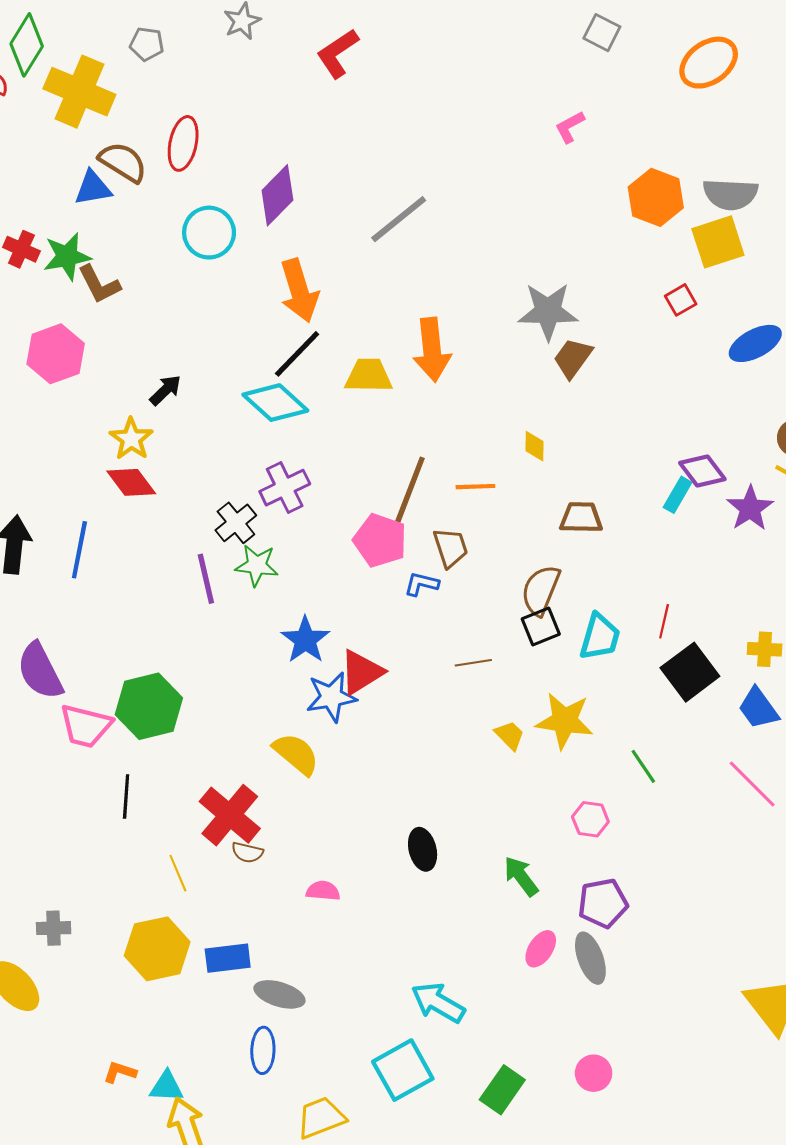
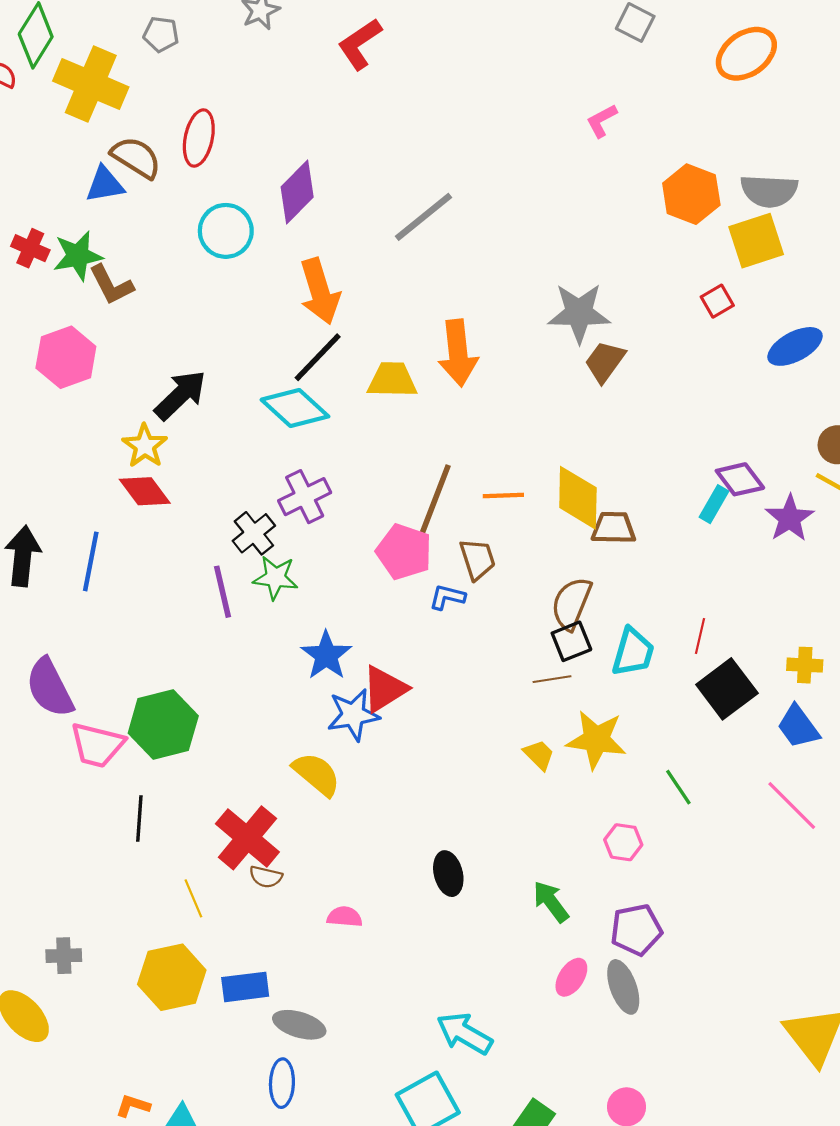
black arrow: (165, 390) -> (180, 395), size x1.6
yellow diamond: (534, 446) -> (578, 498), moved, size x2.0
brown line: (473, 663) -> (552, 679), moved

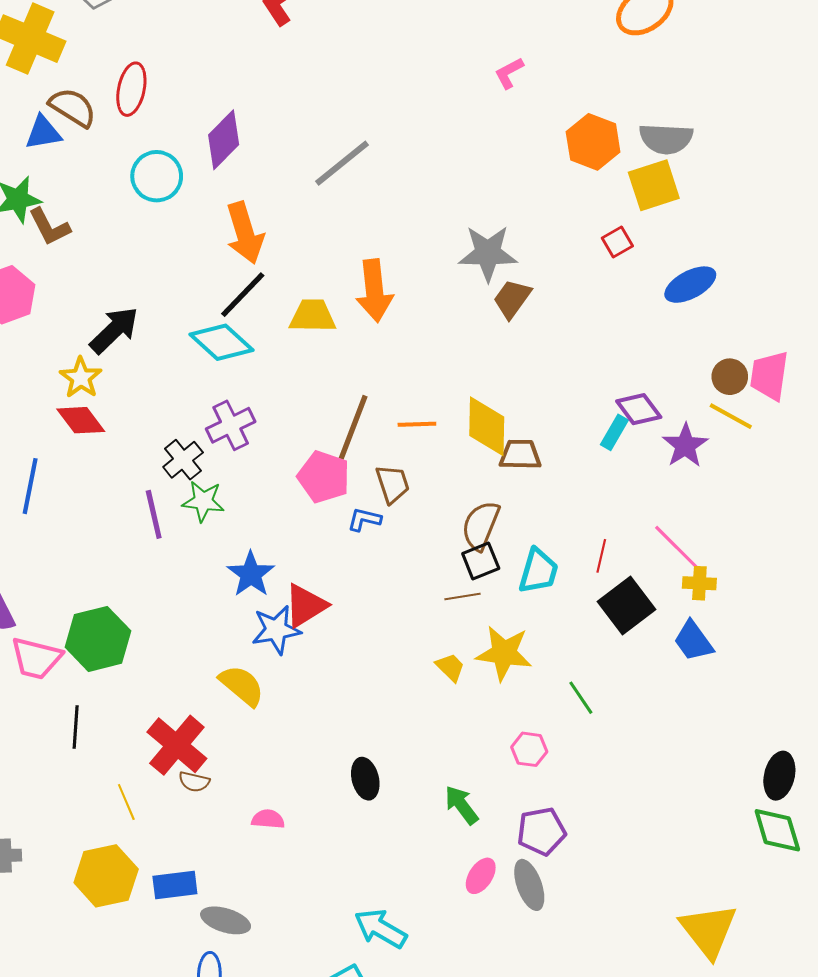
pink line: (792, 806) -> (677, 548), moved

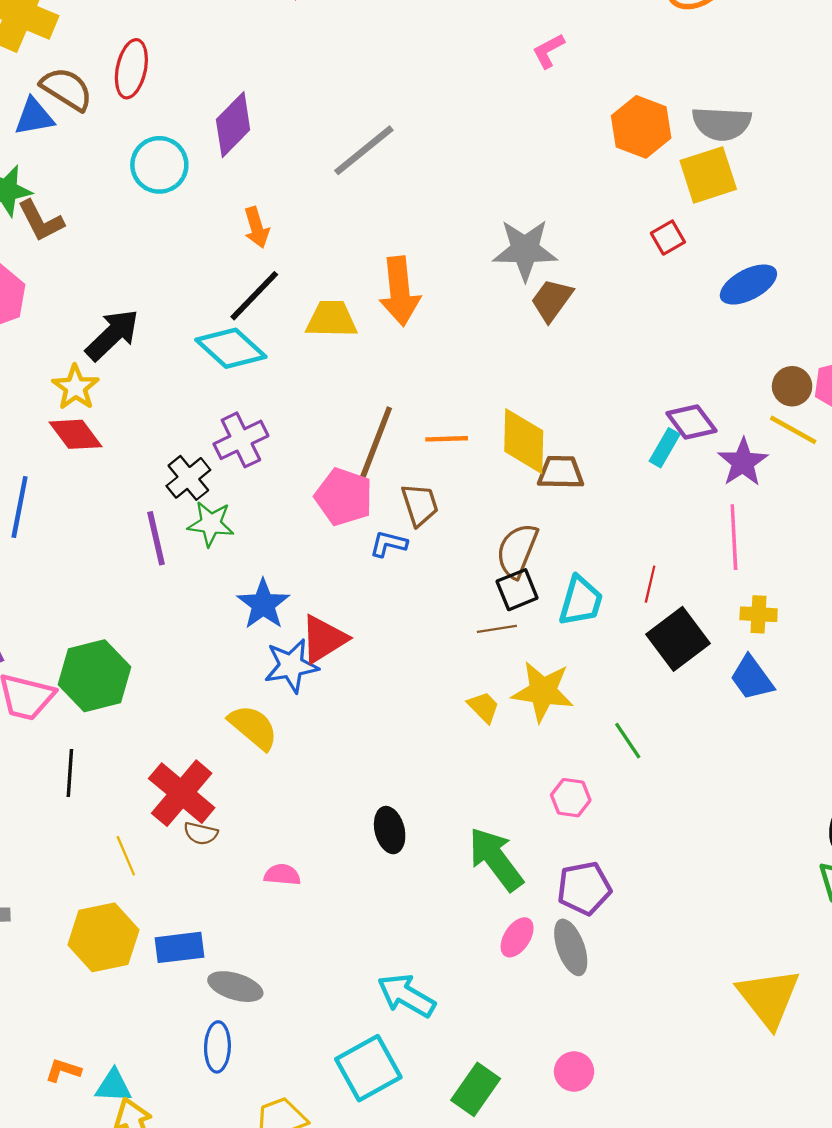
orange arrow: (245, 233) -> (257, 227), size x0.6
pink line: (677, 548) -> (734, 537), moved, turned 42
green arrow: (461, 805) -> (496, 859), size x1.5

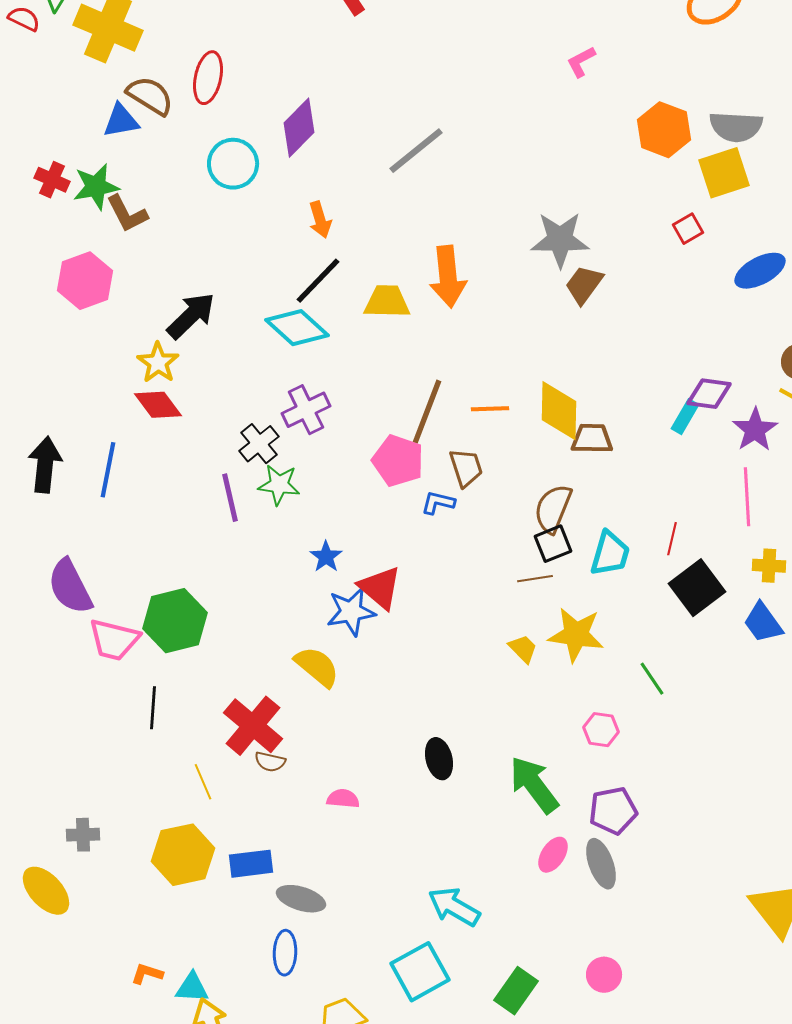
purple diamond: (691, 422) -> (709, 394), turned -45
blue star: (263, 604) -> (326, 557), size x0.7
red triangle: (324, 639) -> (380, 588), turned -48

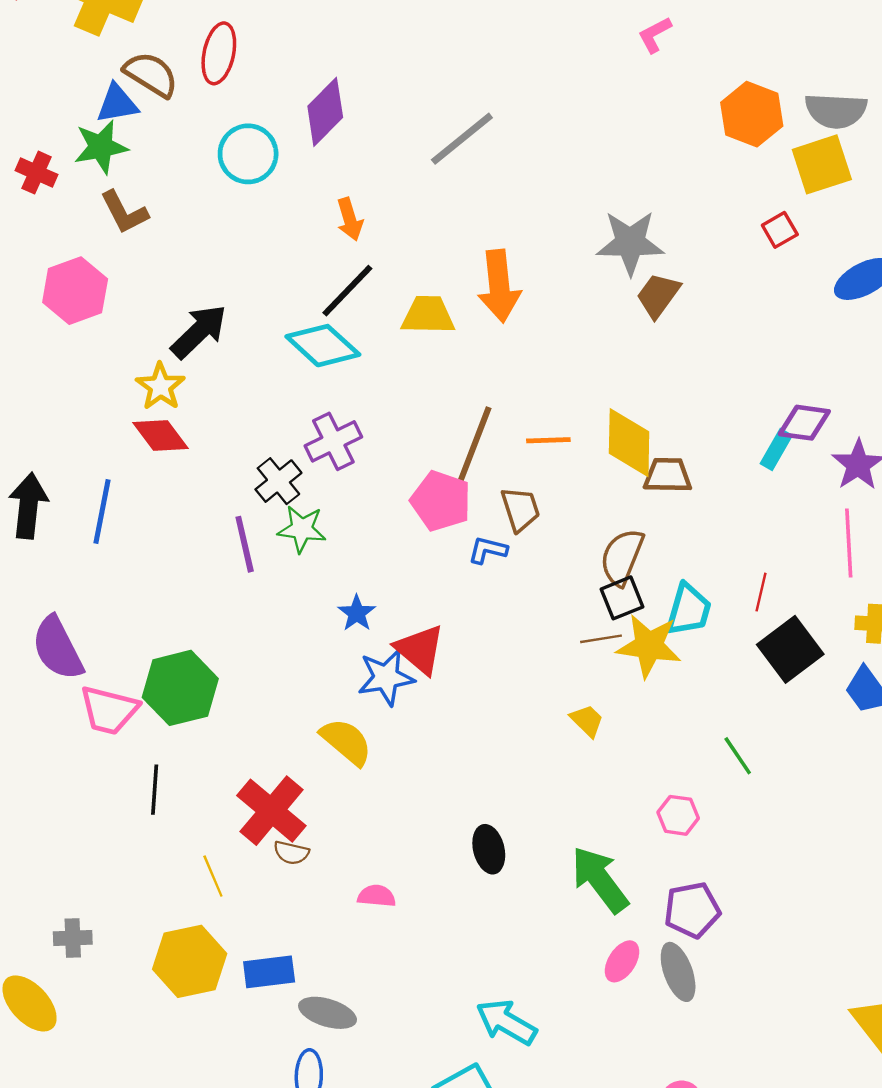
green star: (96, 187) -> (101, 147), moved
yellow star: (576, 635) -> (649, 646), moved

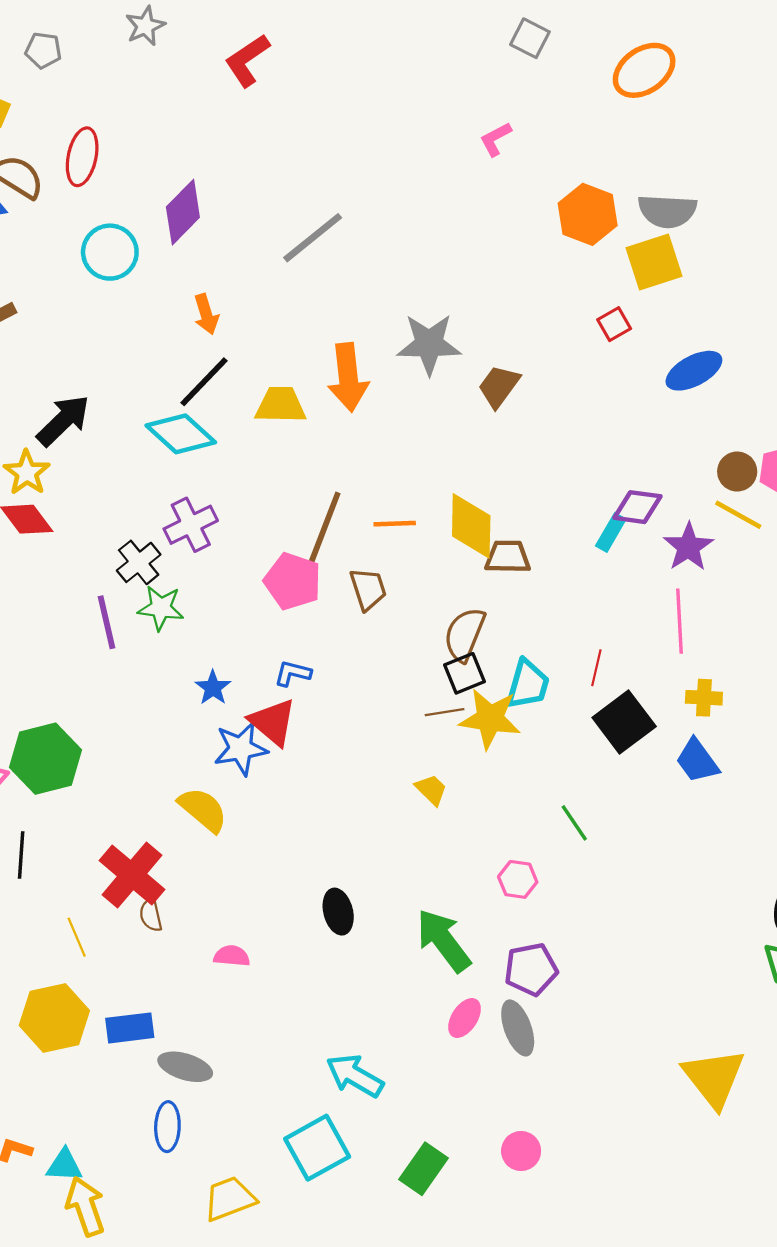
gray star: (630, 243) -> (429, 344), moved
blue L-shape: (488, 550) -> (293, 673), moved
brown semicircle: (291, 853) -> (151, 915), turned 64

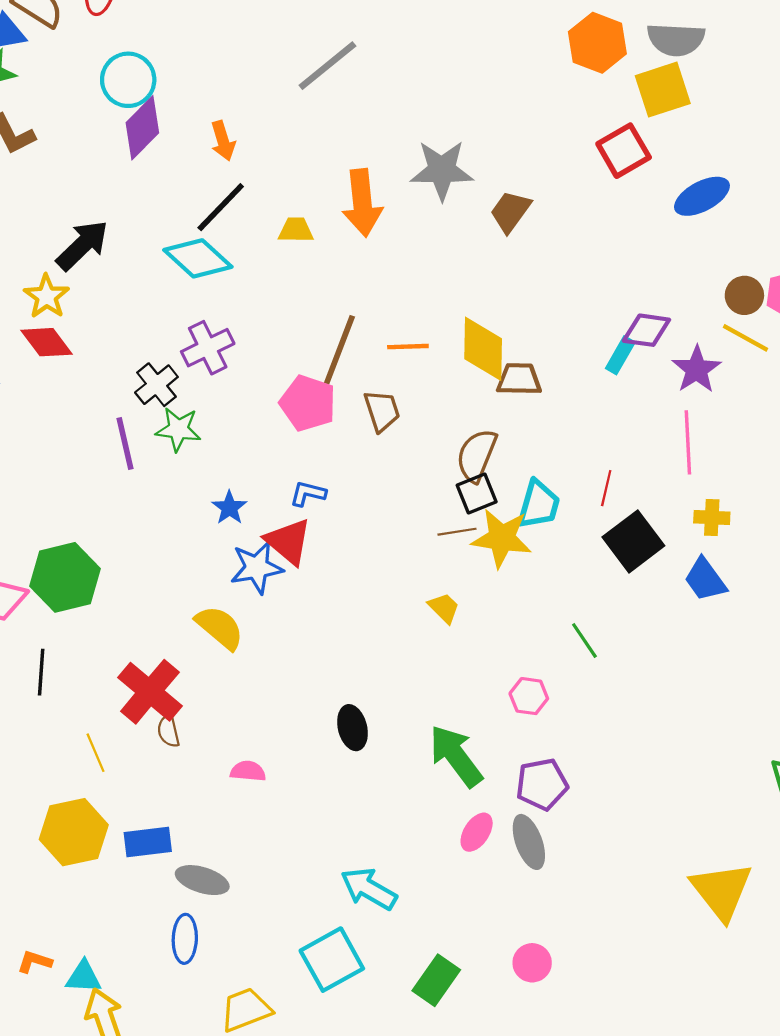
purple diamond: (183, 212) -> (142, 128), moved
red square: (614, 324) -> (624, 151), size x1.6
yellow trapezoid: (281, 405) -> (296, 230), size x0.7

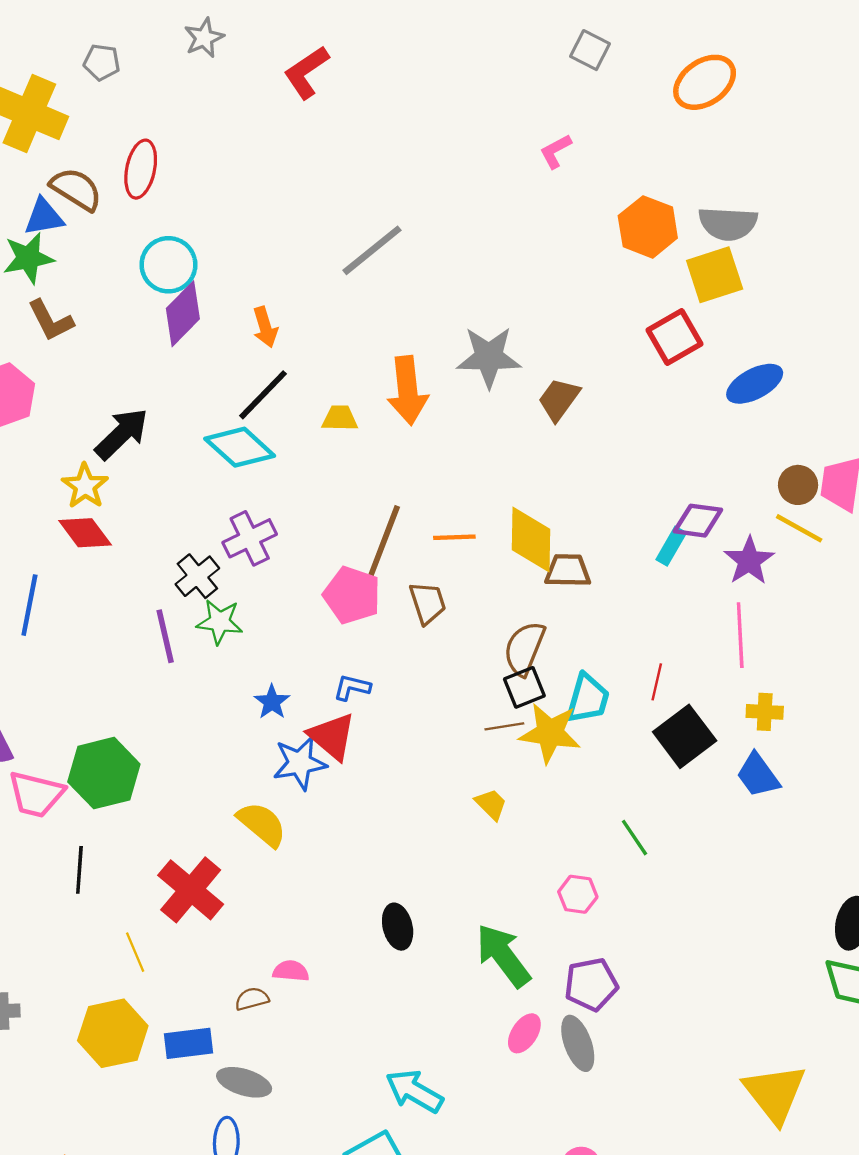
brown semicircle: (168, 731) -> (252, 999), moved, turned 88

